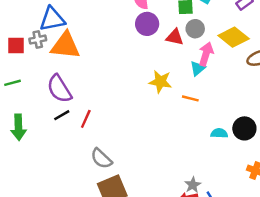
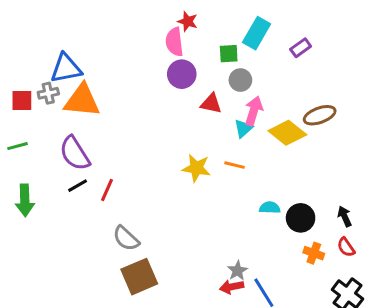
red triangle: (175, 37) -> (211, 103), moved
yellow diamond: (234, 37) -> (287, 133), moved
yellow star: (160, 82) -> (196, 168), moved
black circle: (244, 128) -> (301, 218), moved

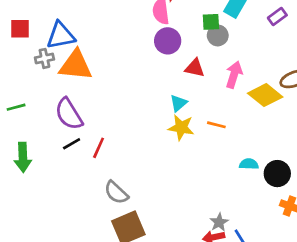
gray circle: (240, 80) -> (218, 35), moved
red square: (22, 101) -> (20, 29), moved
cyan triangle: (243, 128) -> (178, 103), moved

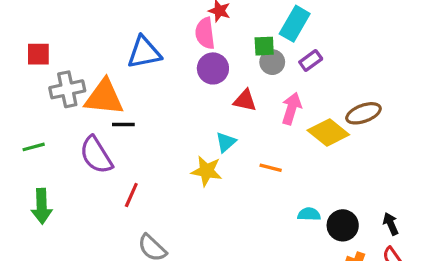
purple rectangle: (277, 17) -> (311, 60), moved
blue triangle: (61, 35) -> (144, 52), moved
gray cross: (44, 58) -> (67, 89), size x1.5
yellow star: (181, 128) -> (207, 171), moved
black line: (72, 144) -> (123, 125), moved, turned 30

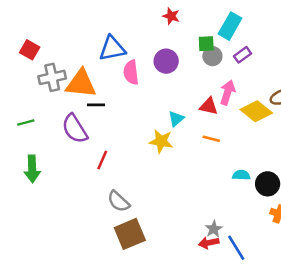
pink semicircle: (205, 33) -> (131, 72), moved
red square: (38, 54) -> (30, 50), turned 30
red triangle: (245, 101) -> (209, 106), moved

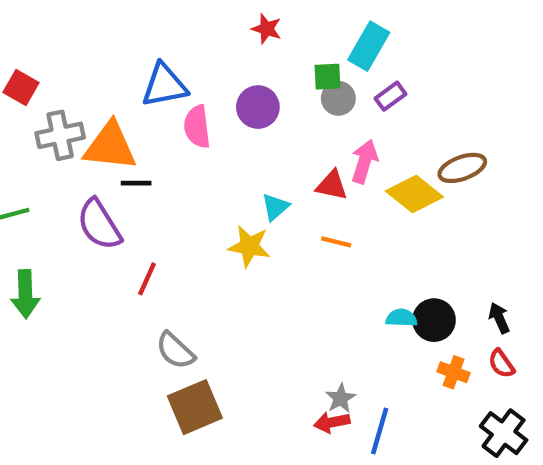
cyan semicircle: (241, 175) -> (401, 318), moved
blue line: (236, 248) -> (380, 431), turned 48

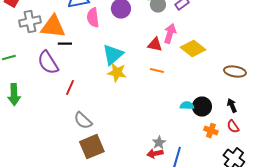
brown ellipse: (462, 168) -> (235, 72), moved, turned 30
cyan triangle: (275, 207) -> (113, 55), moved, size x1.6

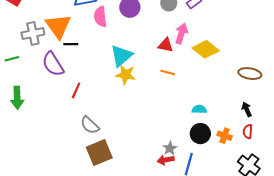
gray cross: (30, 22) -> (33, 34), moved
orange triangle: (53, 27) -> (58, 26), turned 48
black circle: (202, 107) -> (200, 134), moved
red semicircle: (233, 127) -> (248, 131), turned 40

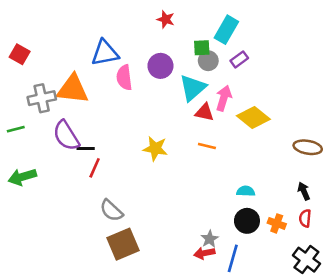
orange triangle: (58, 26) -> (73, 89), turned -48
black line: (71, 44) -> (86, 149), moved
cyan triangle: (121, 56) -> (193, 88), moved
green arrow: (17, 98) -> (22, 177), turned 75

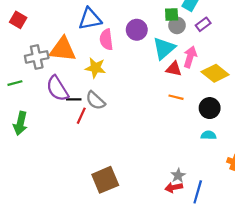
yellow star: (155, 149) -> (95, 68), moved
green arrow: (22, 177) -> (20, 123), turned -60
gray semicircle: (111, 211) -> (95, 100), moved
black circle: (247, 221) -> (210, 108), moved

